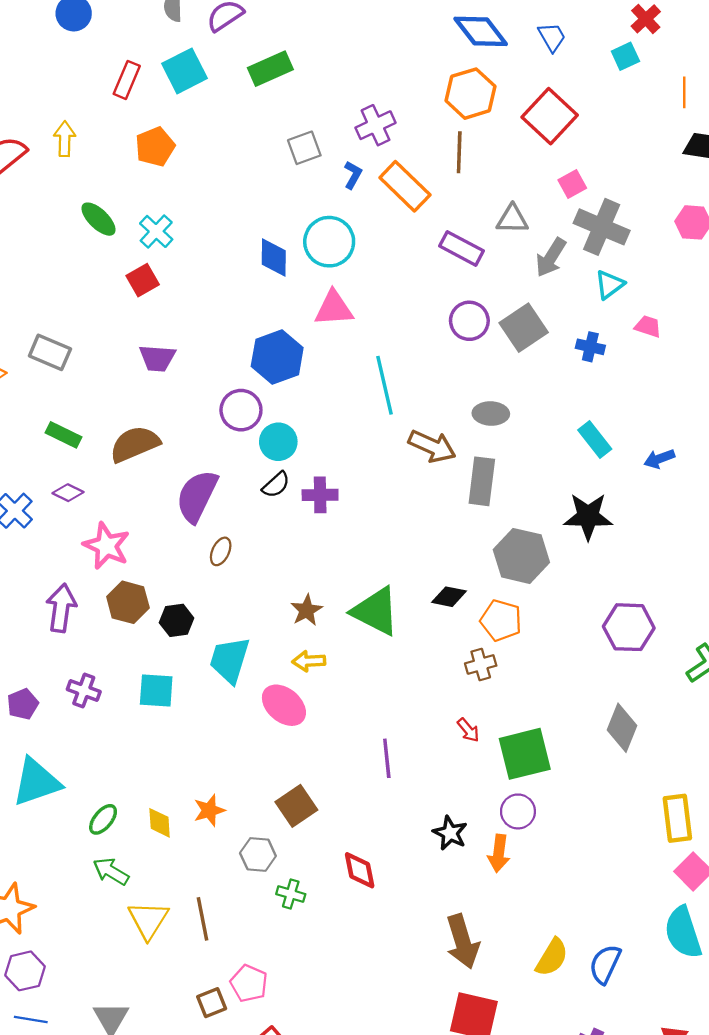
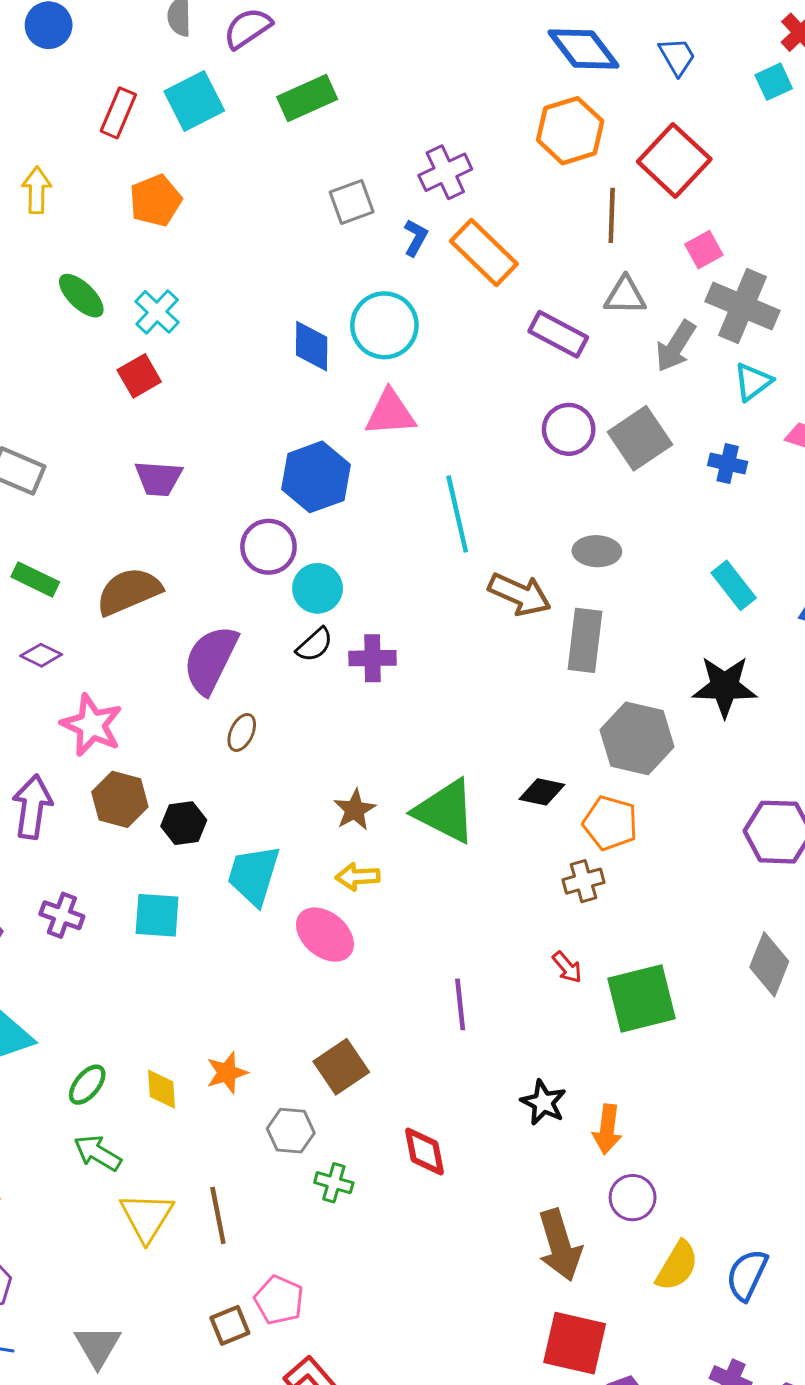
brown line: (459, 152) -> (612, 215), moved
purple circle: (518, 811) -> (633, 1198), moved

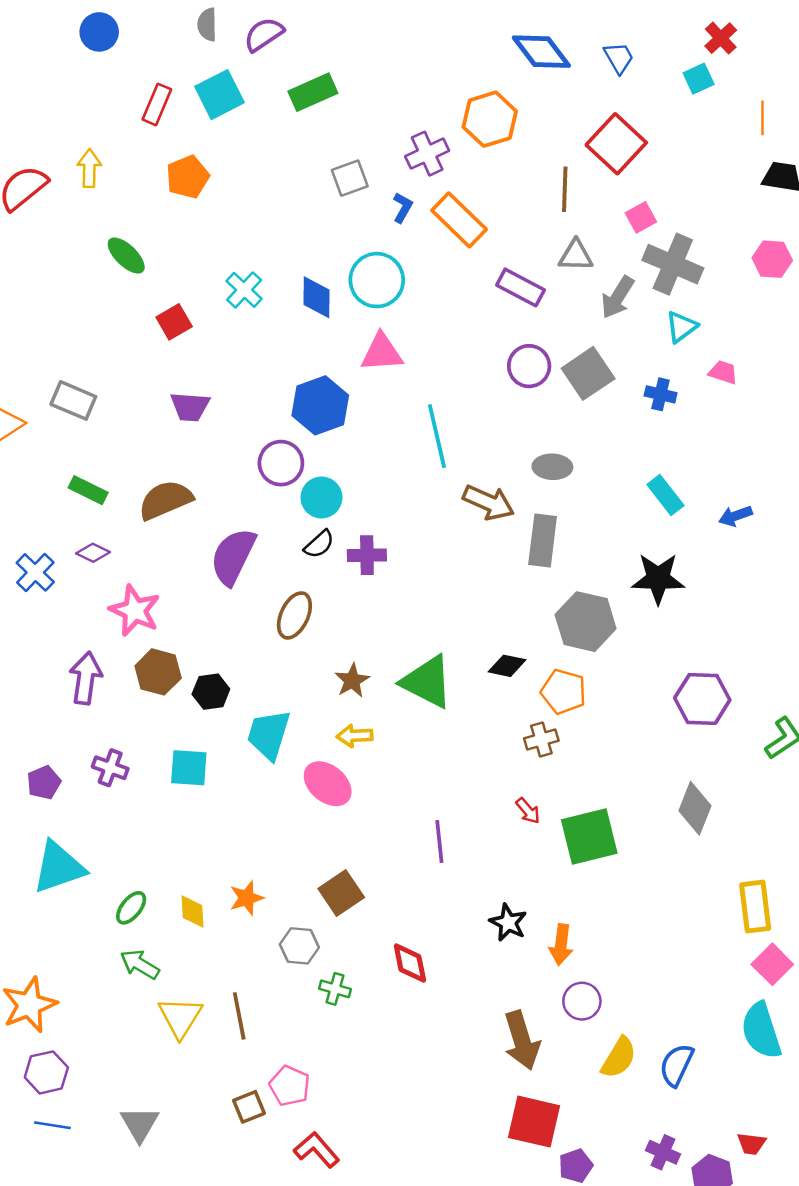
orange hexagon: (570, 131) -> (490, 119), moved
cyan cross: (157, 312) -> (244, 290), moved
brown ellipse: (242, 732) -> (294, 615), moved, size x1.5

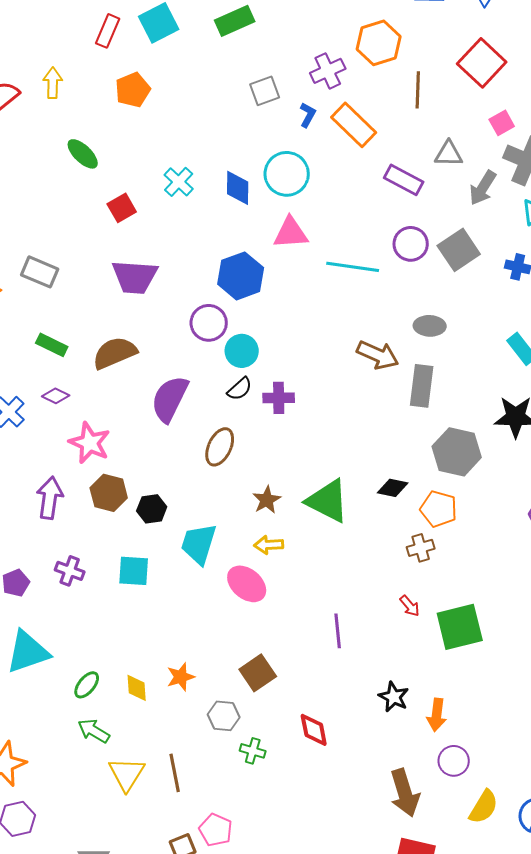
brown line: (565, 189) -> (418, 90), moved
purple trapezoid: (190, 407) -> (135, 277), size x1.4
cyan line: (437, 436) -> (353, 267), moved, turned -69

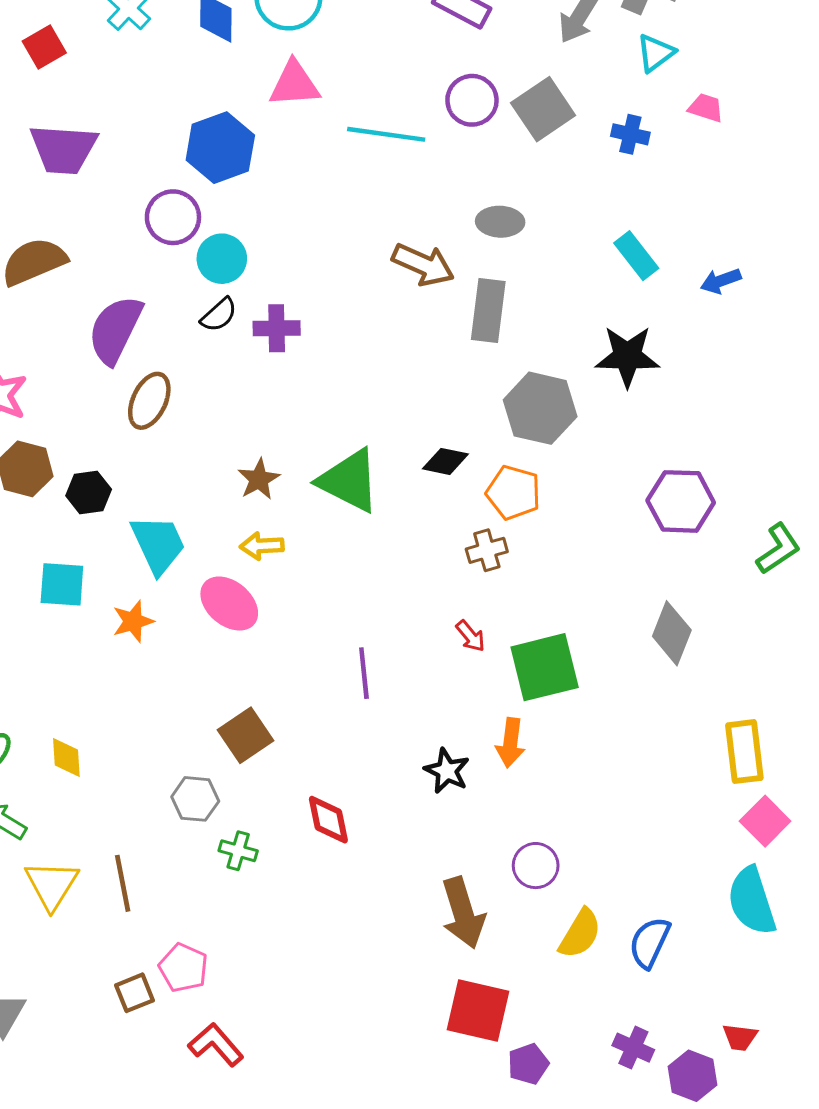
brown ellipse: (220, 447) -> (149, 401), moved
cyan trapezoid: (199, 544) -> (158, 544), turned 138
orange star: (181, 677) -> (133, 621), moved
orange arrow: (437, 715) -> (510, 743), moved

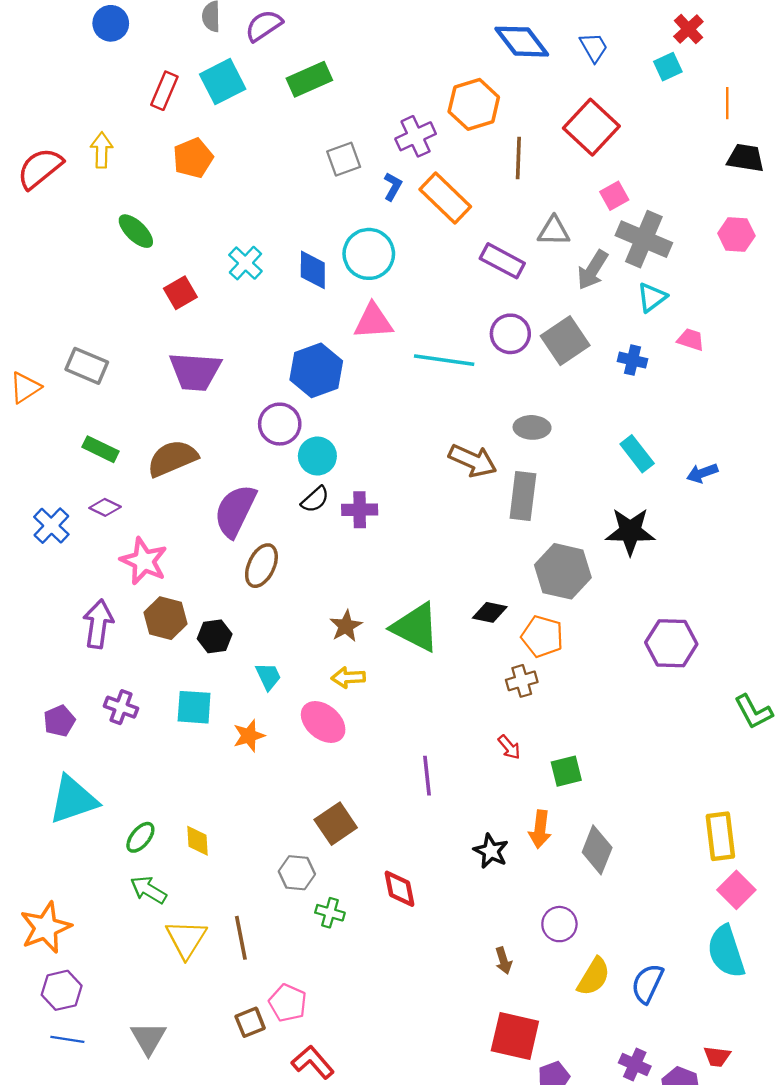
cyan trapezoid: (158, 544) -> (268, 676), size x0.6
green L-shape: (778, 549) -> (754, 712), moved, turned 96
gray diamond: (672, 633) -> (597, 850), moved
green square: (545, 667) -> (566, 771), size x0.6
brown arrow: (463, 913) -> (503, 961), size x0.5

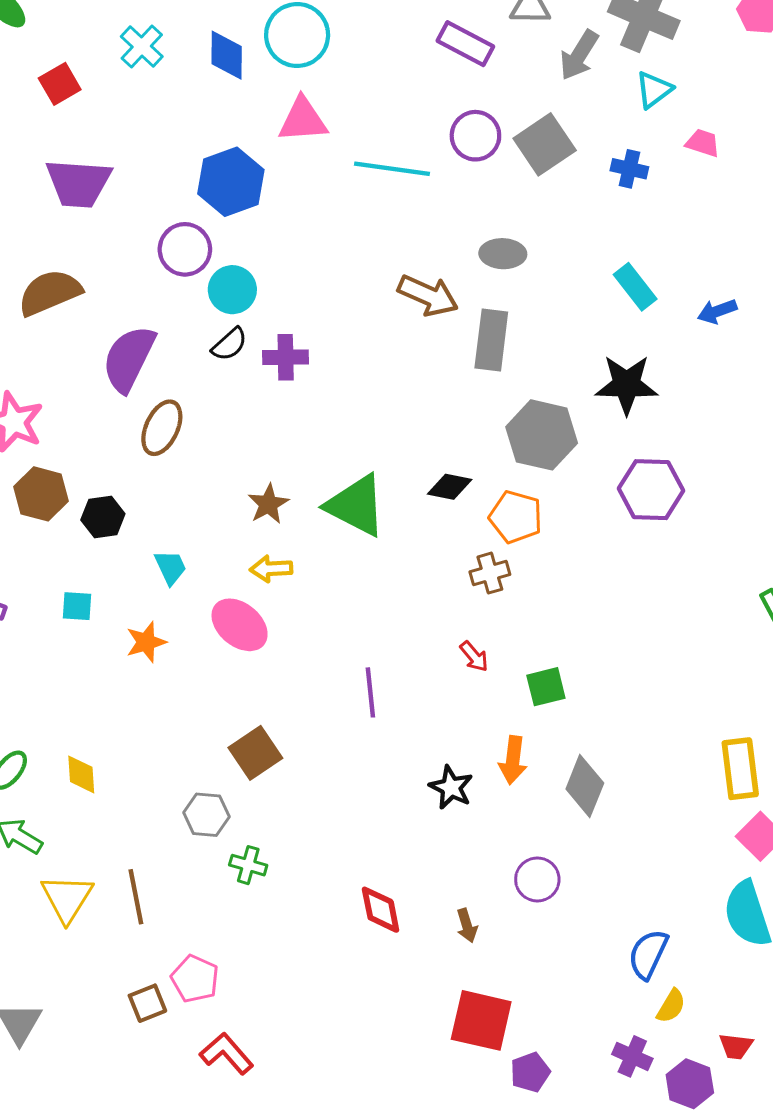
purple hexagon: (671, 643) -> (651, 490), moved
cyan square: (194, 707) -> (77, 606), size x0.7
red diamond: (400, 889) -> (381, 910), moved
yellow semicircle: (594, 977) -> (671, 1006), moved, size x0.7

